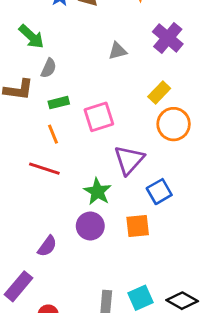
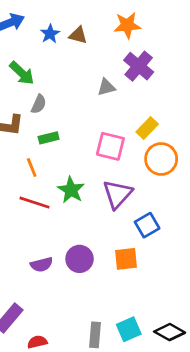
purple cross: (168, 38) -> (139, 66), moved
pink square: (99, 117) -> (110, 146), moved, turned 32
orange line: (53, 134) -> (32, 167), moved
green star: (97, 192) -> (71, 190), moved
purple semicircle: (47, 246) -> (42, 265), moved, turned 40

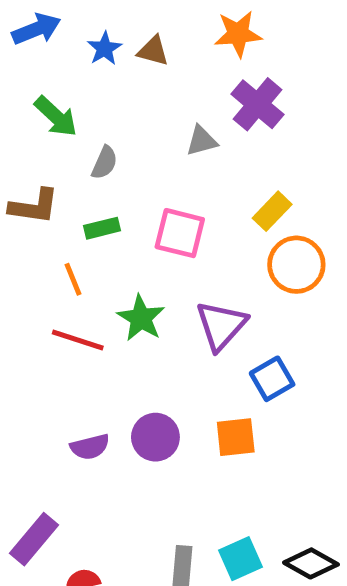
gray semicircle: (39, 104) -> (104, 163), moved
pink square: (110, 146) -> (180, 233), moved

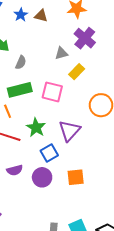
yellow rectangle: (272, 211) -> (77, 72), moved
green rectangle: (102, 228) -> (20, 90), size x1.6
blue square: (272, 379) -> (49, 153), moved
purple semicircle: (90, 447) -> (15, 170), moved

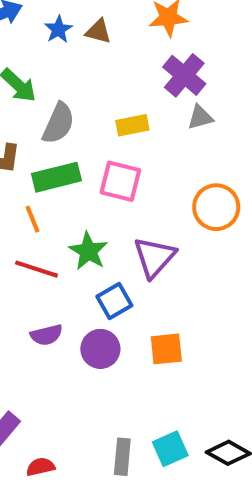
gray triangle: (61, 53) -> (200, 117), moved
gray semicircle: (21, 62) -> (58, 123), size x1.5
yellow rectangle: (77, 72) -> (132, 125), moved, turned 35

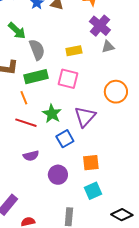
gray semicircle: (58, 123) -> (37, 50), turned -45
purple circle: (100, 349) -> (58, 175), moved
cyan square: (170, 449) -> (93, 191), moved

